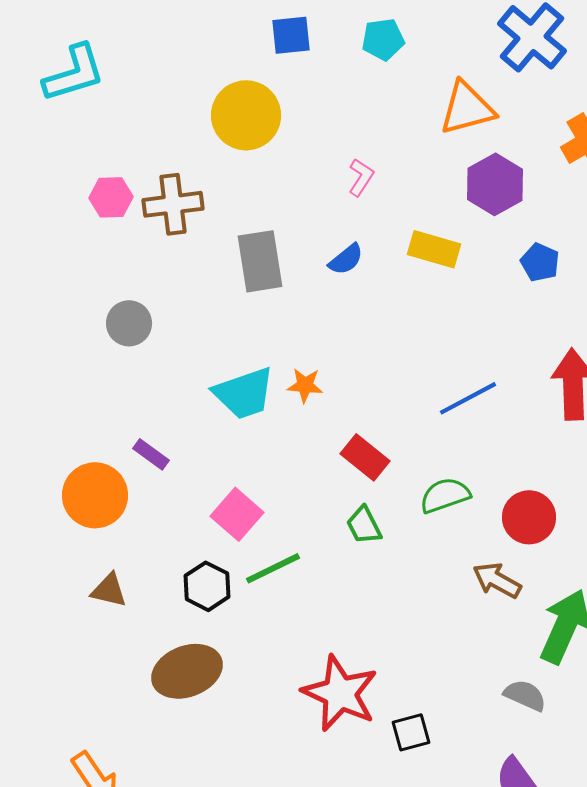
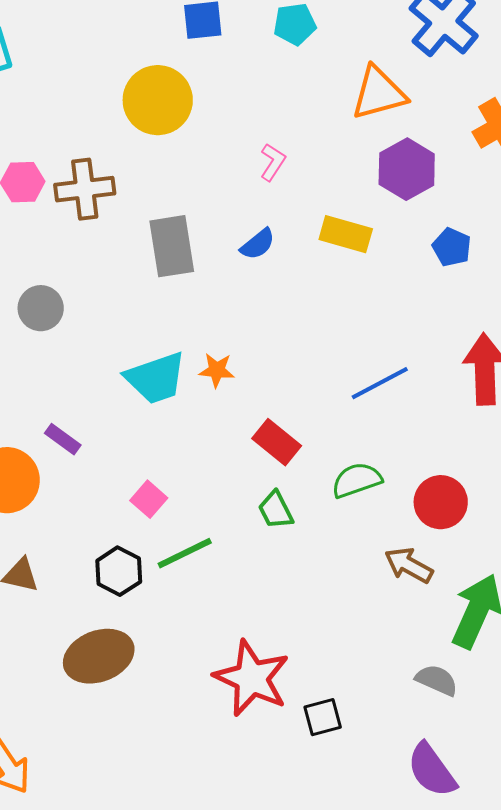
pink square: (237, 514) -> (149, 499), size x0.7

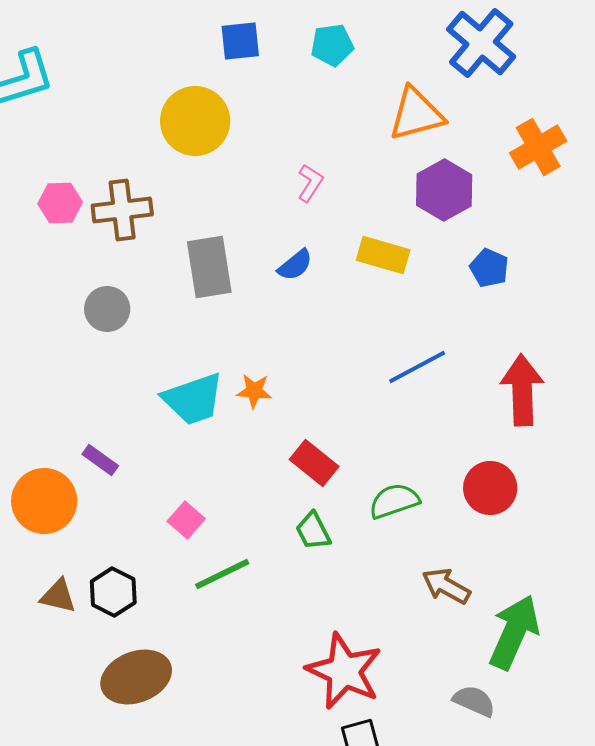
gray circle: (41, 308) -> (107, 309), moved
blue line: (380, 383) -> (417, 367), moved
red circle: (441, 502) -> (490, 488), moved
black hexagon: (119, 571) -> (113, 592), moved
red star: (252, 678) -> (344, 671), moved

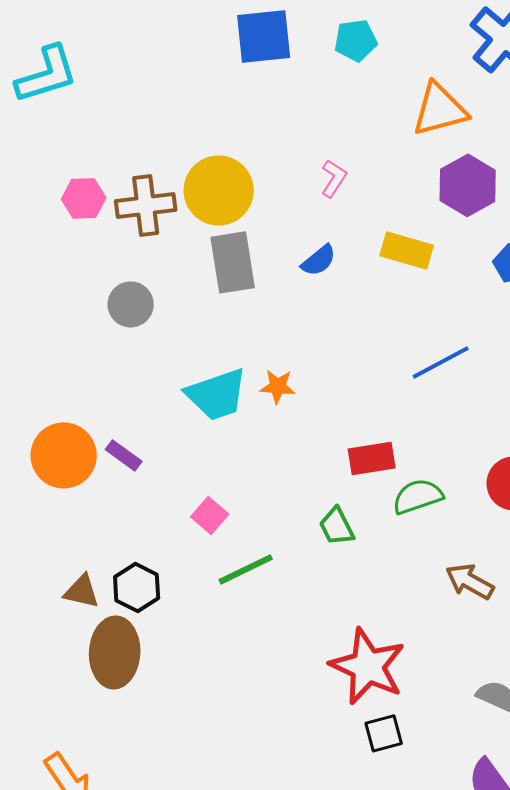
blue square: (240, 41) -> (264, 36), size x1.4
yellow circle: (195, 121) -> (219, 190), moved
red rectangle: (314, 463) -> (372, 458), moved, turned -48
orange circle: (44, 501) -> (64, 455), moved
brown ellipse: (136, 677) -> (115, 652), moved, turned -66

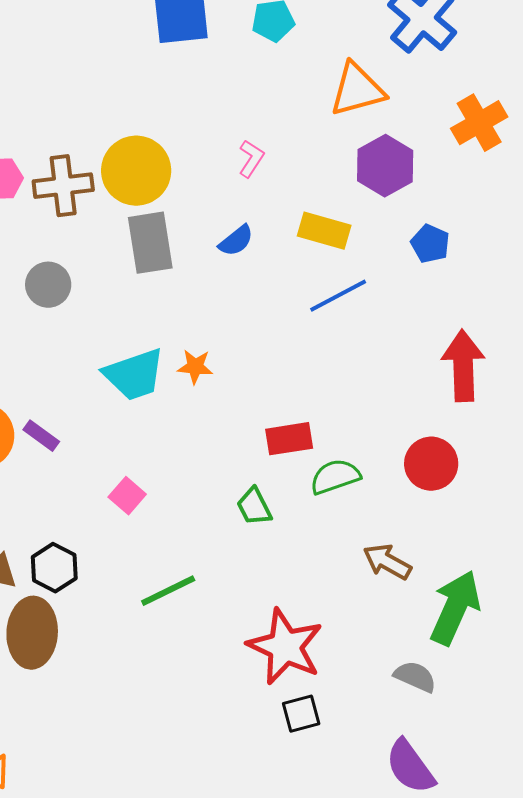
blue line: (441, 362) -> (338, 296), moved
green line: (246, 569) -> (168, 591), moved

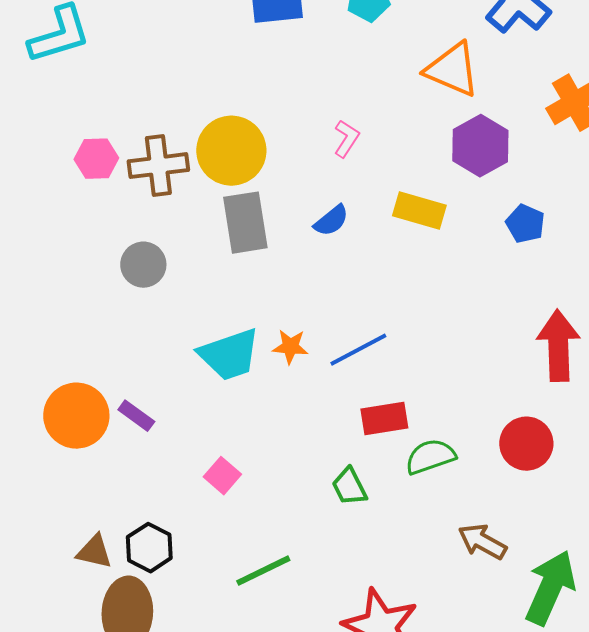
orange triangle: (357, 90) -> (452, 70), turned 38
blue line: (338, 296) -> (358, 350), moved

